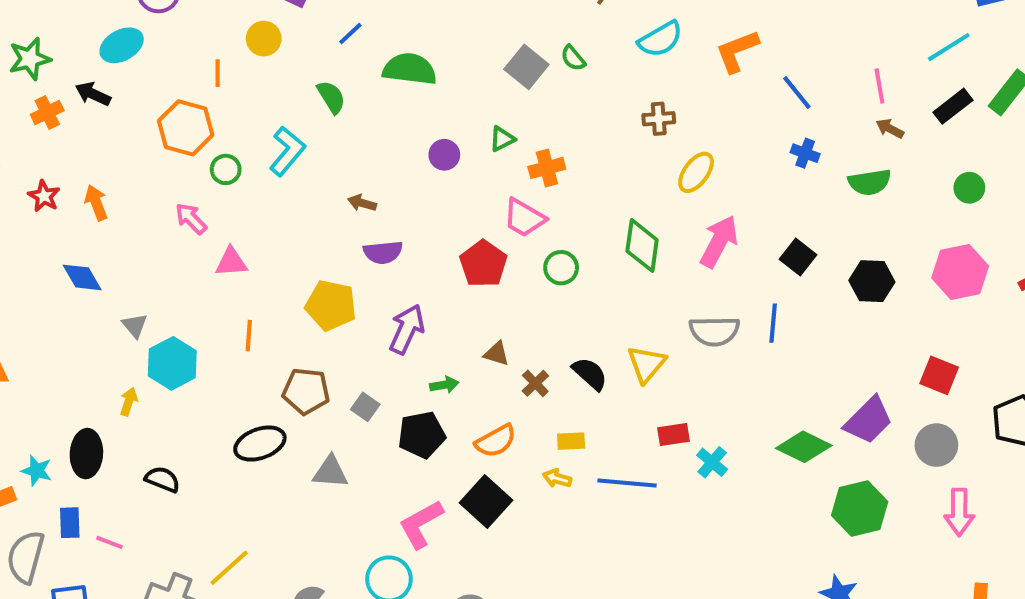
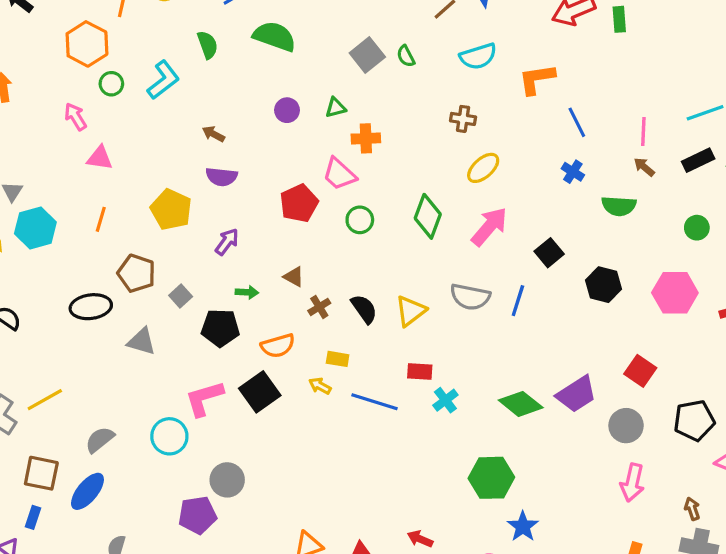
purple arrow: (407, 329) -> (227, 242), size x0.7
green hexagon: (860, 509) -> (491, 478), moved

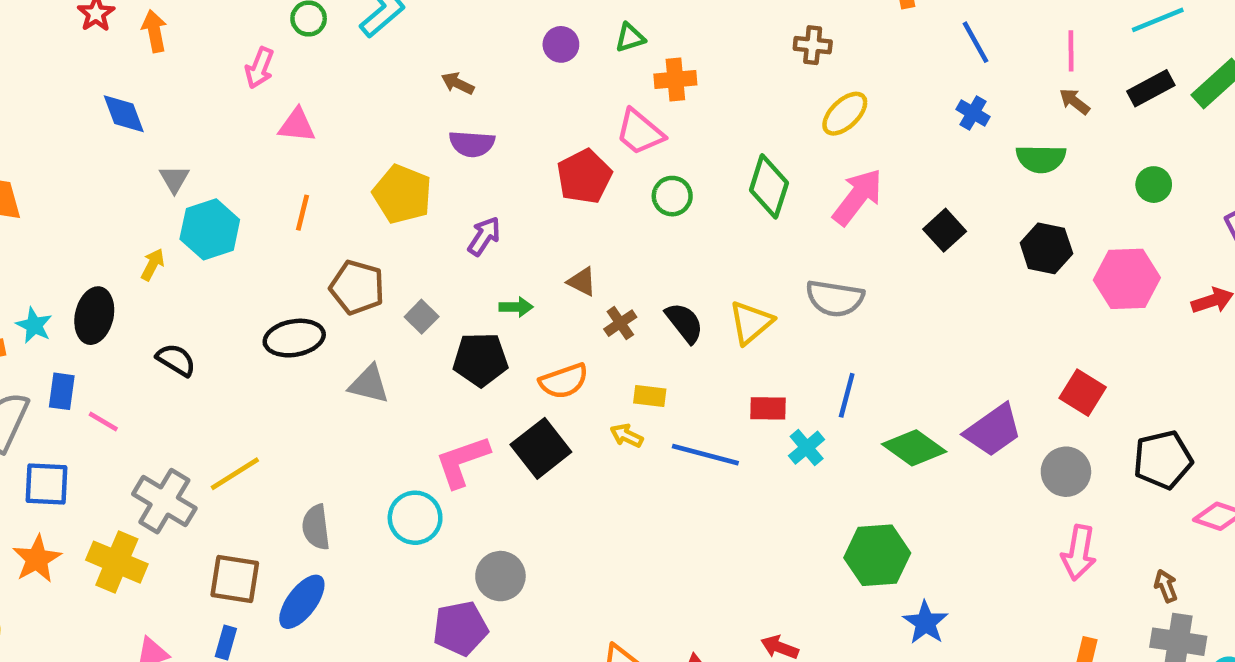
pink arrow: (75, 117) -> (260, 68), turned -124
black hexagon: (603, 285) -> (1046, 248), moved
blue line: (518, 301) -> (847, 395), moved
gray semicircle: (100, 440) -> (316, 527), turned -56

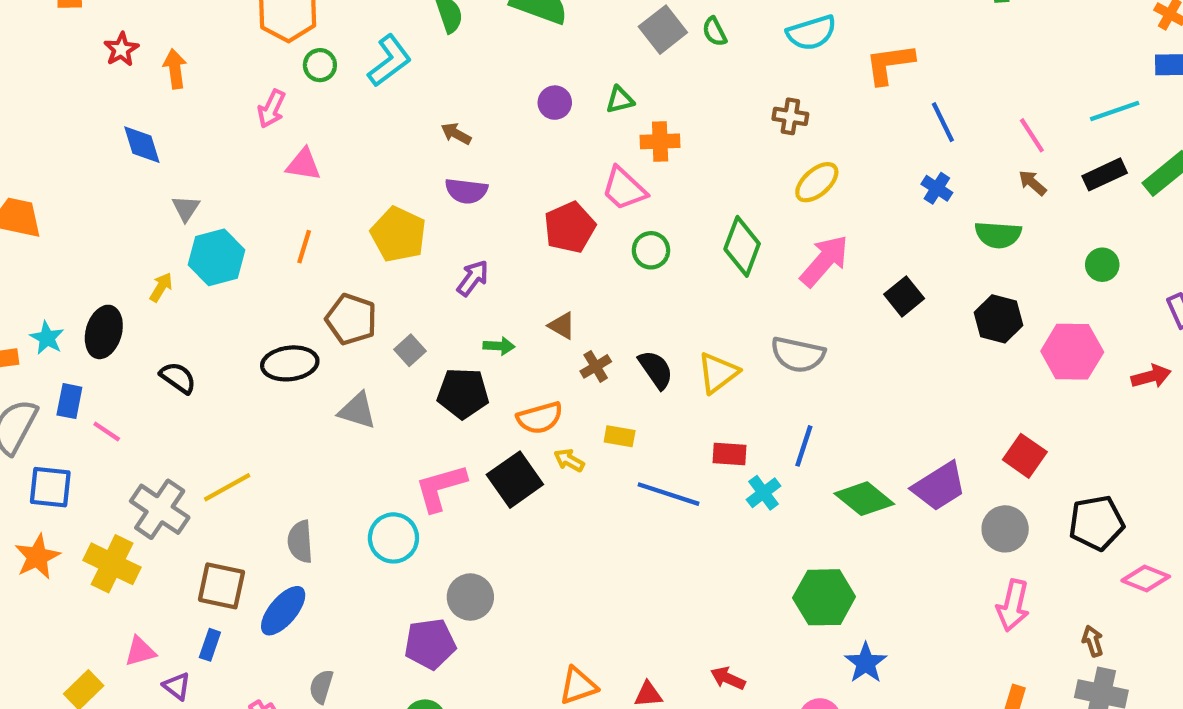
pink line: (1071, 51) -> (1032, 135), turned -36
yellow arrow: (627, 436) -> (569, 460), moved

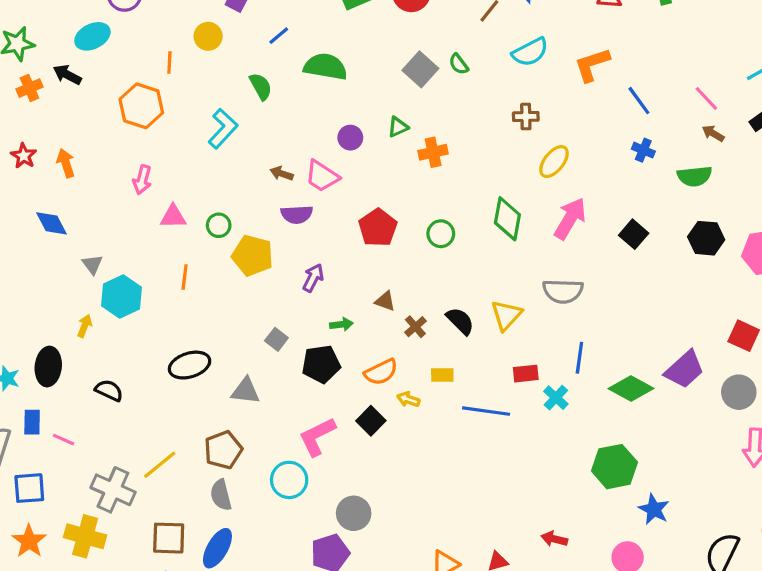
green circle: (320, 65) -> (219, 225), moved
pink trapezoid: (624, 189) -> (322, 176), moved
brown pentagon: (351, 319) -> (223, 450), moved, turned -30
black square: (515, 480) -> (371, 421), size x0.7

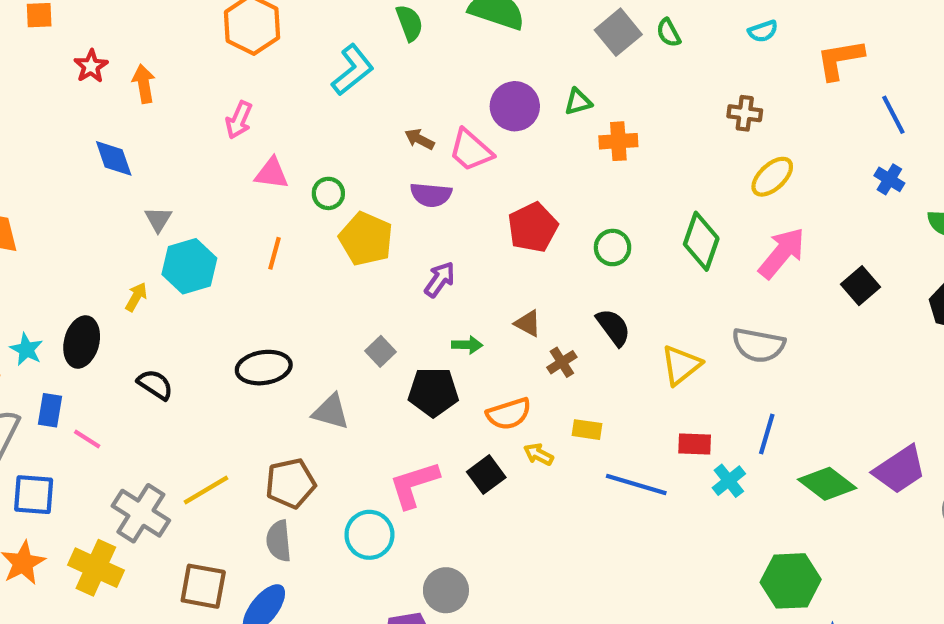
cyan semicircle: (530, 52) -> (763, 31), size x0.6
purple circle: (350, 138) -> (515, 106), size x1.5
black semicircle: (460, 321) -> (613, 327), moved

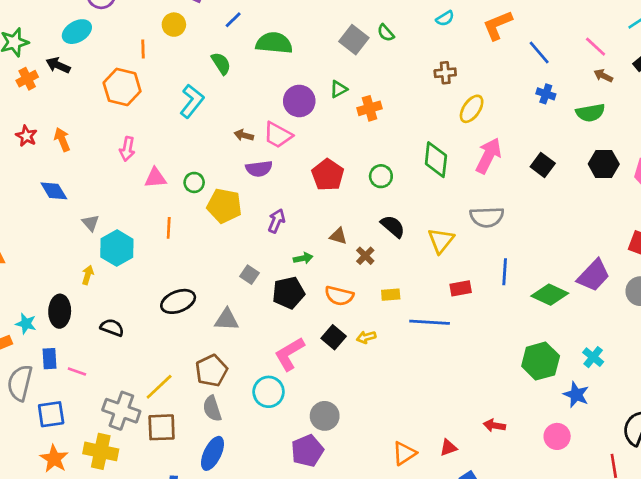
orange semicircle: (509, 414) -> (339, 296), turned 44
yellow arrow: (538, 454) -> (366, 337), moved, turned -30
cyan cross: (729, 481) -> (593, 357), moved
brown square: (203, 586) -> (162, 427), moved

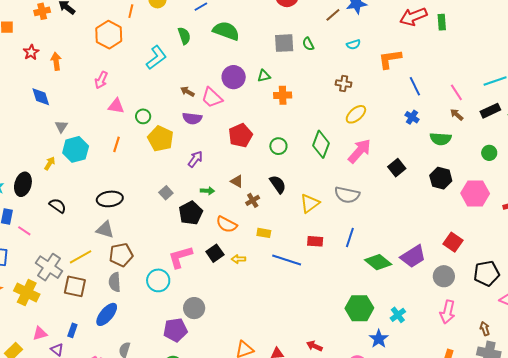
gray square: (354, 40) -> (284, 43), turned 35
black pentagon: (288, 293) -> (191, 213), turned -30
gray triangle: (227, 320) -> (105, 230), moved

